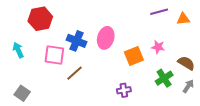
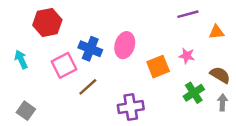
orange triangle: (183, 19) -> (216, 32), moved
pink square: (54, 55) -> (64, 65), turned -35
gray arrow: (188, 86) -> (222, 102), turned -32
purple cross: (124, 90) -> (131, 107), moved, size x1.5

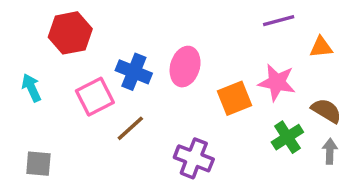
pink star: (187, 56) -> (277, 82), size x1.5
purple cross: (131, 107) -> (194, 158), turned 30
gray square: (26, 111) -> (38, 164), turned -30

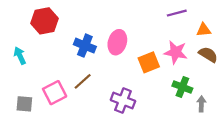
pink square: (95, 97) -> (55, 93), moved
brown semicircle: (326, 111) -> (208, 55), moved
green cross: (287, 137) -> (182, 87), turned -36
gray arrow: (330, 151) -> (201, 104), moved

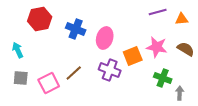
orange triangle: (204, 30) -> (182, 19), moved
blue cross: (85, 46) -> (76, 29), moved
purple cross: (123, 100) -> (110, 70), moved
gray square: (24, 104) -> (21, 78), moved

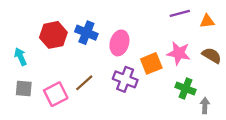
red hexagon: (40, 19) -> (53, 35), moved

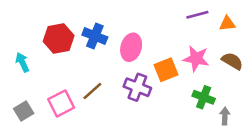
gray square: (24, 88) -> (24, 111), moved, turned -36

